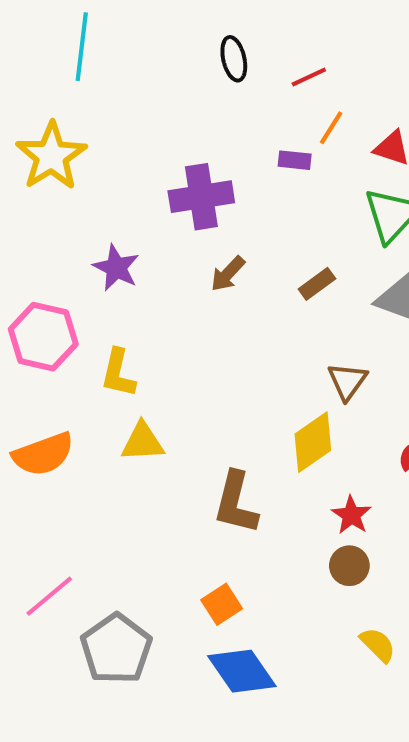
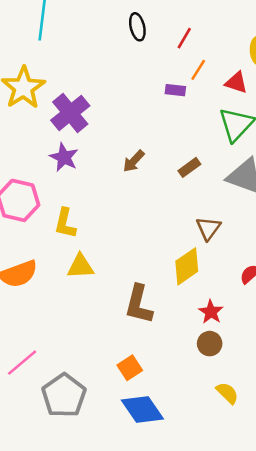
red line: (309, 77) -> (184, 38), turned -35
purple cross: (201, 197) -> (70, 113), moved, turned -30

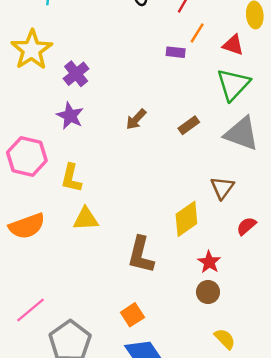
purple cross: (70, 113) -> (76, 74), size x0.7
brown triangle: (208, 228) -> (222, 188), moved

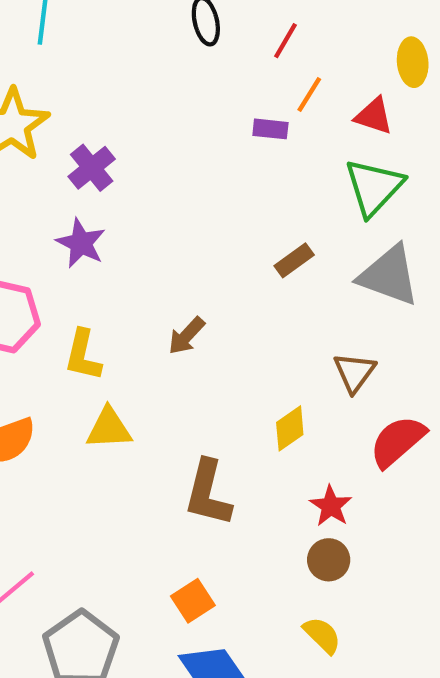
brown arrow: (136, 119) -> (186, 336), moved
yellow diamond: (186, 219) -> (290, 428), size x0.7
red semicircle: (246, 226) -> (398, 441), size x1.6
yellow semicircle: (225, 339) -> (322, 635), moved

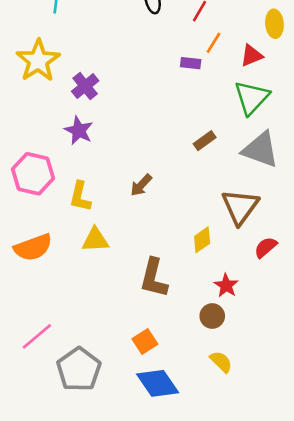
red triangle: (374, 116) -> (252, 56), turned -40
brown triangle: (354, 372) -> (240, 207), size x1.5
red semicircle: (398, 441) -> (266, 247), size x0.7
brown circle: (329, 560) -> (212, 316), moved

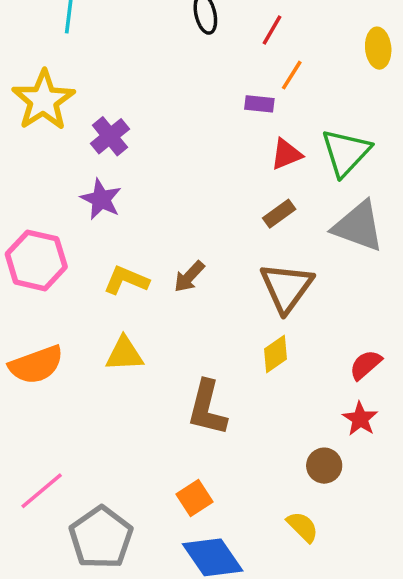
red triangle: (252, 56) -> (286, 154), moved
yellow L-shape: (80, 197) -> (126, 280), moved, turned 100
brown triangle: (240, 207) -> (286, 287), moved
red star: (226, 286) -> (360, 419), moved
brown circle: (212, 316) -> (324, 466), moved

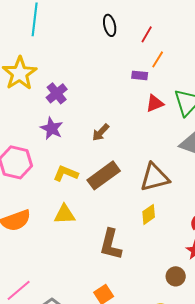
brown rectangle: (279, 214) -> (104, 175), moved, size x1.8
brown arrow: (189, 277) -> (101, 132), moved
brown triangle: (286, 287) -> (155, 177), turned 40

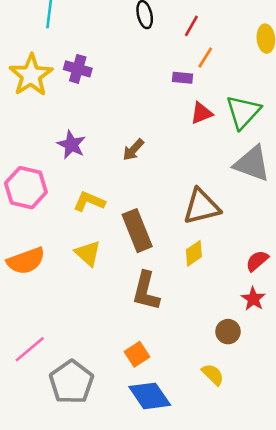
purple cross: (57, 93) -> (78, 69), moved, turned -35
brown rectangle: (104, 175) -> (137, 231), moved, turned -76
yellow triangle: (65, 214) -> (88, 253), turned 45

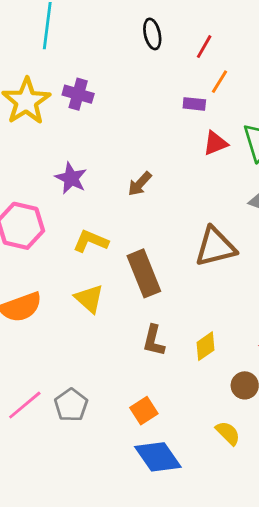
yellow diamond: (194, 253) -> (205, 346), moved
brown L-shape: (146, 291) -> (154, 341), size x0.7
gray pentagon: (71, 382) -> (71, 405), moved, size x0.7

